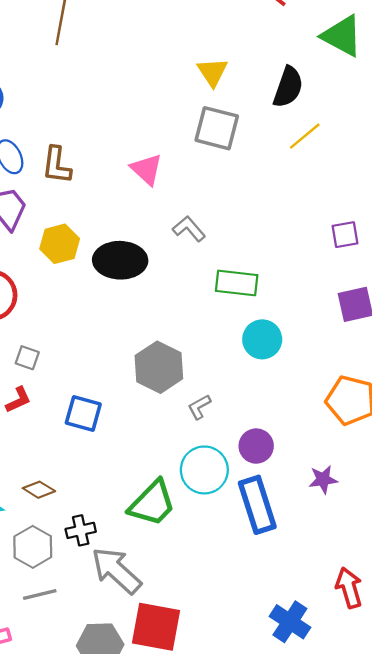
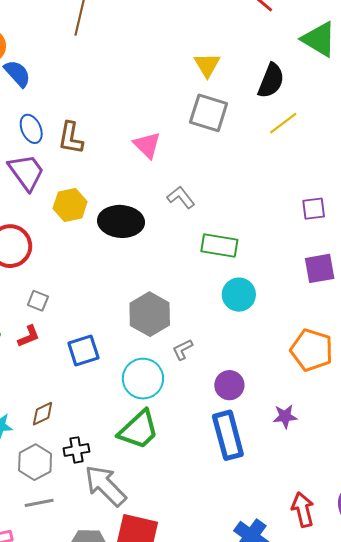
blue square: (83, 413) -> (83, 351), turned -36
cyan circle: (204, 470) -> (143, 379), moved
brown diamond: (39, 490) -> (43, 414), turned -60

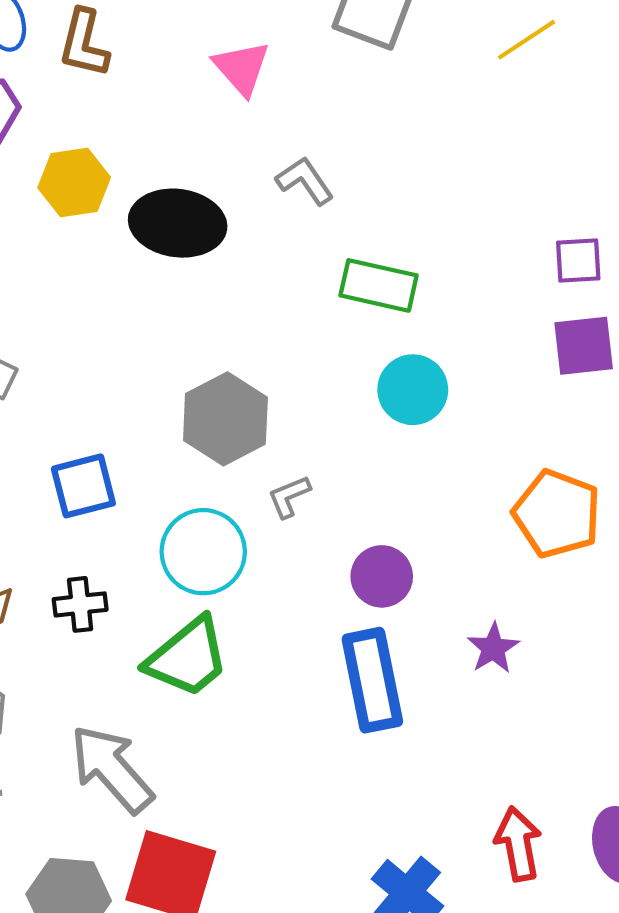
purple square: (314, 209) -> (578, 261), moved
purple star: (285, 416) -> (493, 648), turned -30
black cross: (76, 450) -> (80, 604), moved

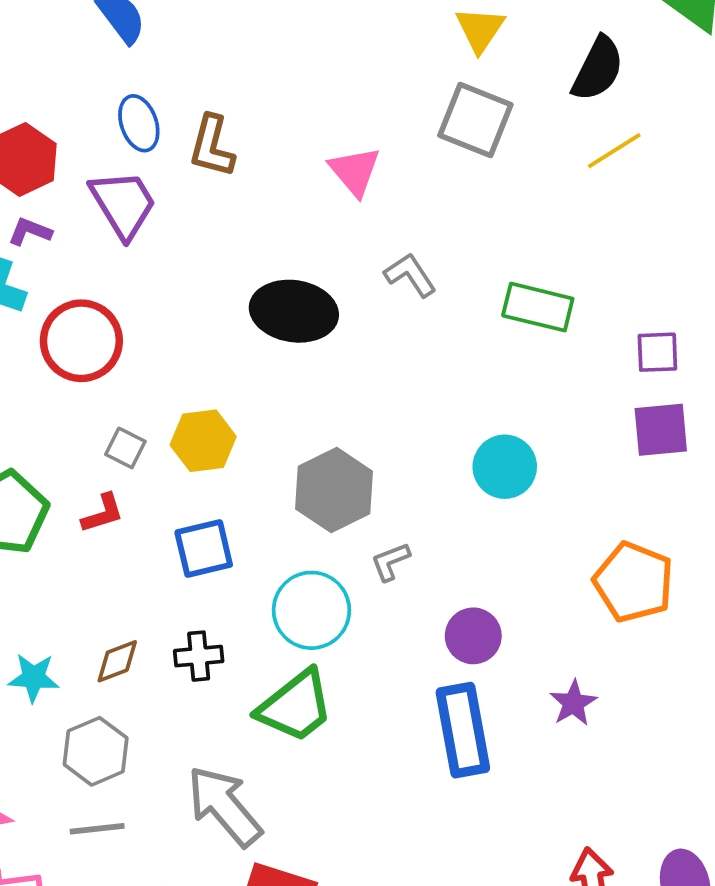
yellow hexagon: (74, 183) -> (203, 441), moved
green rectangle: (379, 285) -> (538, 307), moved

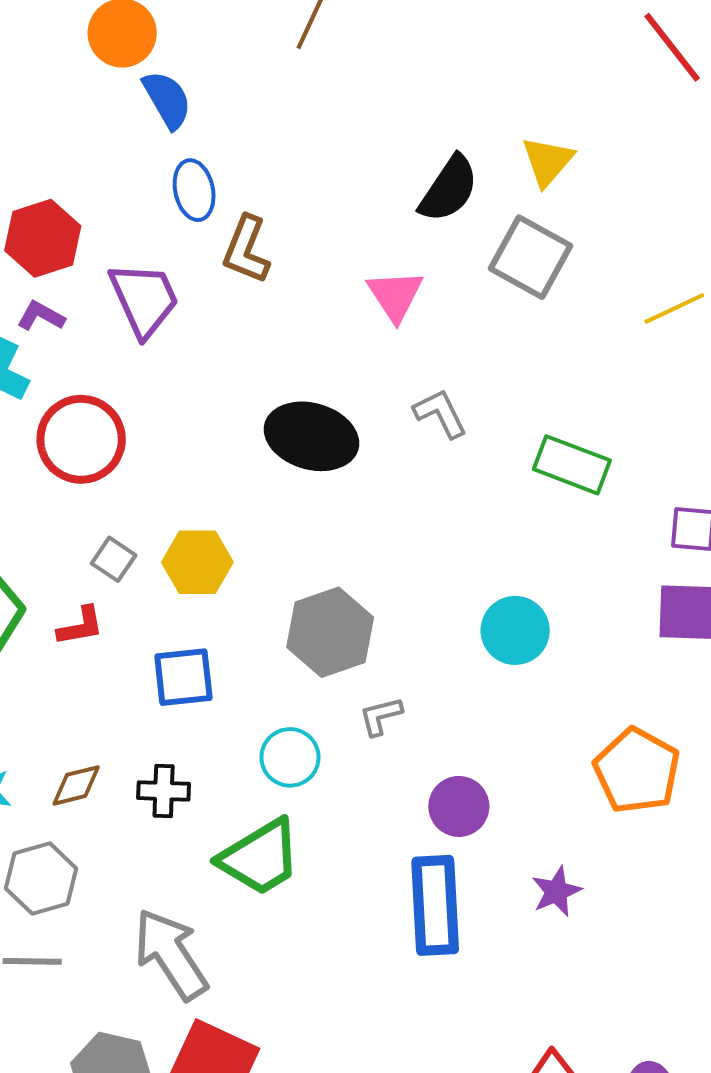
black semicircle: (598, 69) -> (449, 189), moved
blue ellipse: (139, 123) -> (194, 190), moved
cyan circle: (311, 610) -> (290, 757), size x0.7

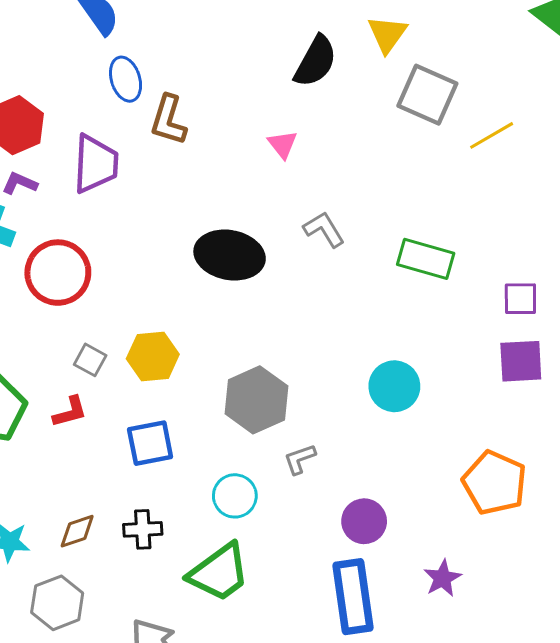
gray square: (531, 257) -> (427, 95), moved
pink triangle: (395, 295) -> (283, 144), size x0.7
purple trapezoid: (144, 299) -> (96, 164), turned 32

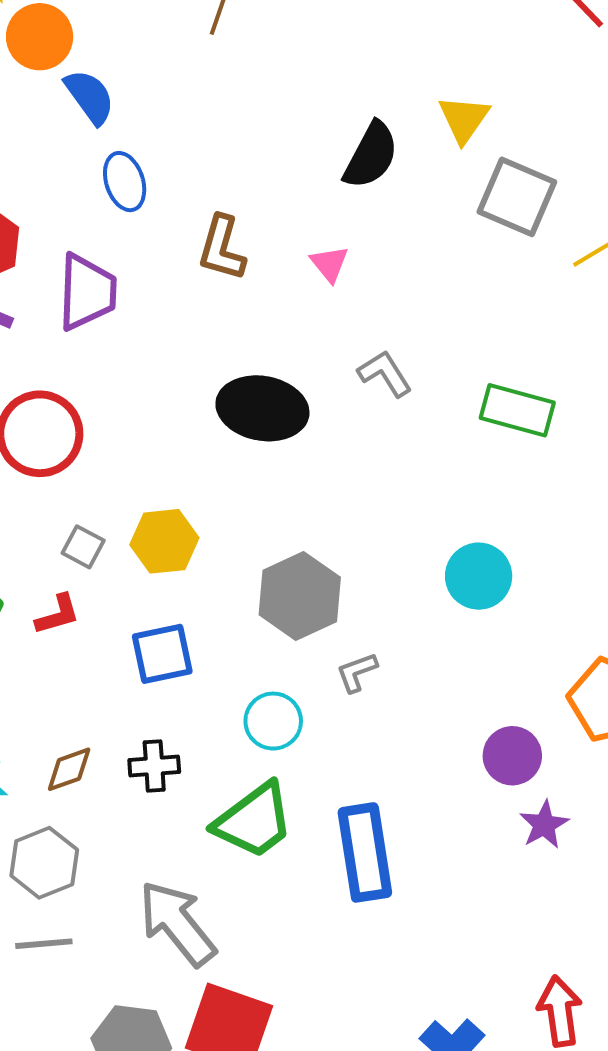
brown L-shape: (168, 120) -> (222, 248), moved
purple circle: (364, 521) -> (512, 756), moved
blue rectangle: (353, 597) -> (365, 852), moved

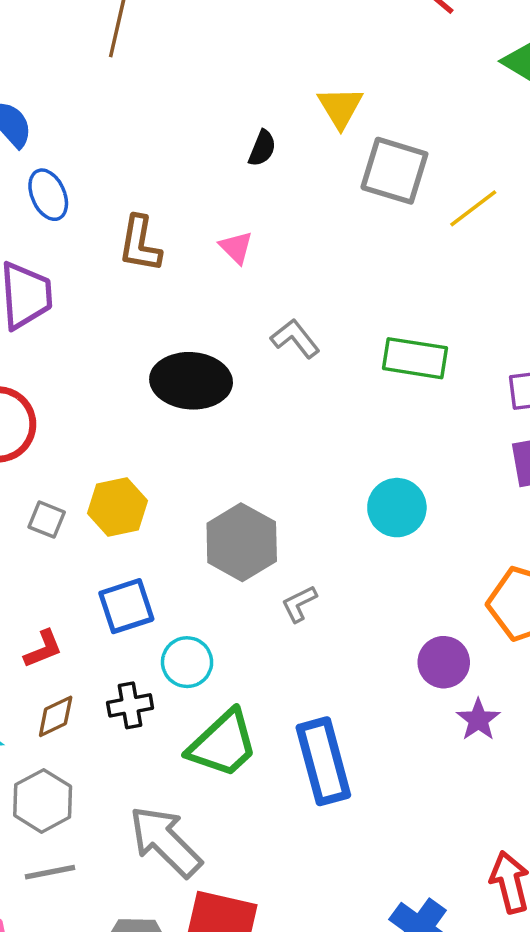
black semicircle: (371, 155) -> (262, 148), size x0.6
red L-shape: (58, 615) -> (43, 649), moved
cyan circle: (273, 721) -> (187, 662), moved

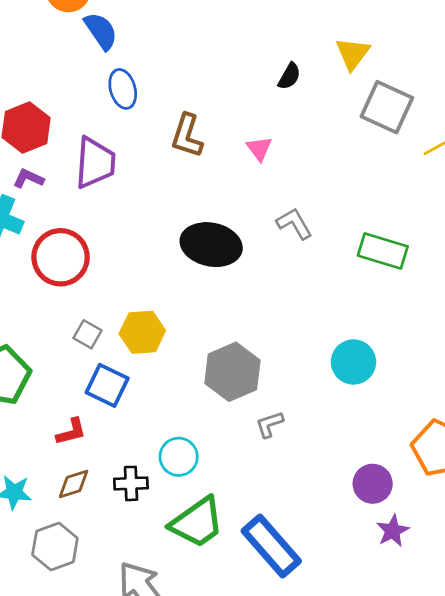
blue square: (126, 606) -> (107, 385), moved, turned 36
blue rectangle: (323, 761) -> (271, 546), turned -34

